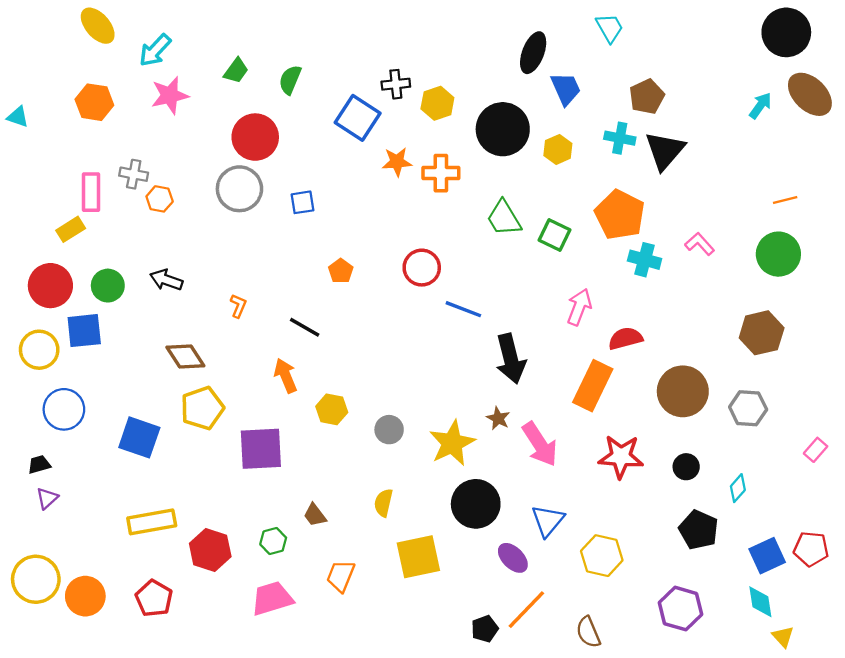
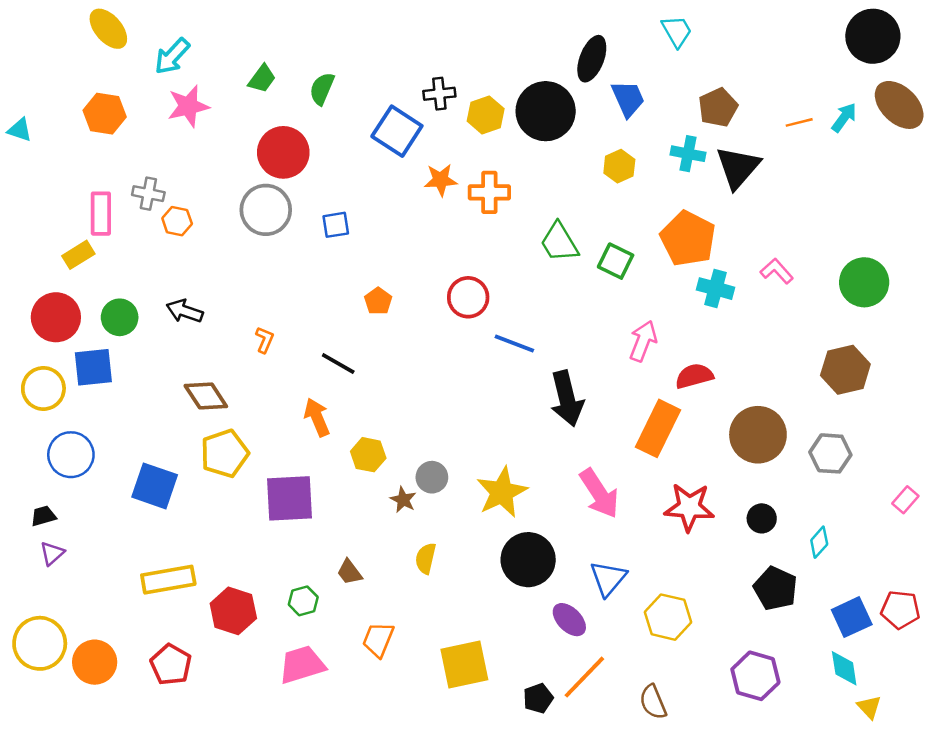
black circle: (503, 129) -> (546, 111), moved
orange line: (785, 200) -> (799, 122), moved
brown star: (498, 418) -> (403, 500), moved
yellow square: (418, 557) -> (464, 665), moved

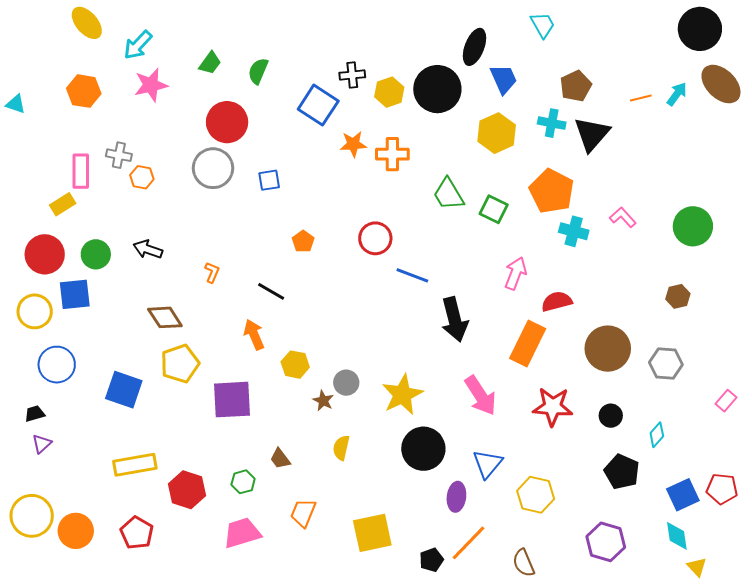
yellow hexagon: (619, 166) -> (497, 133), size x1.5
brown hexagon: (845, 370) -> (678, 296), size x0.6
purple ellipse: (569, 620) -> (456, 497), turned 52

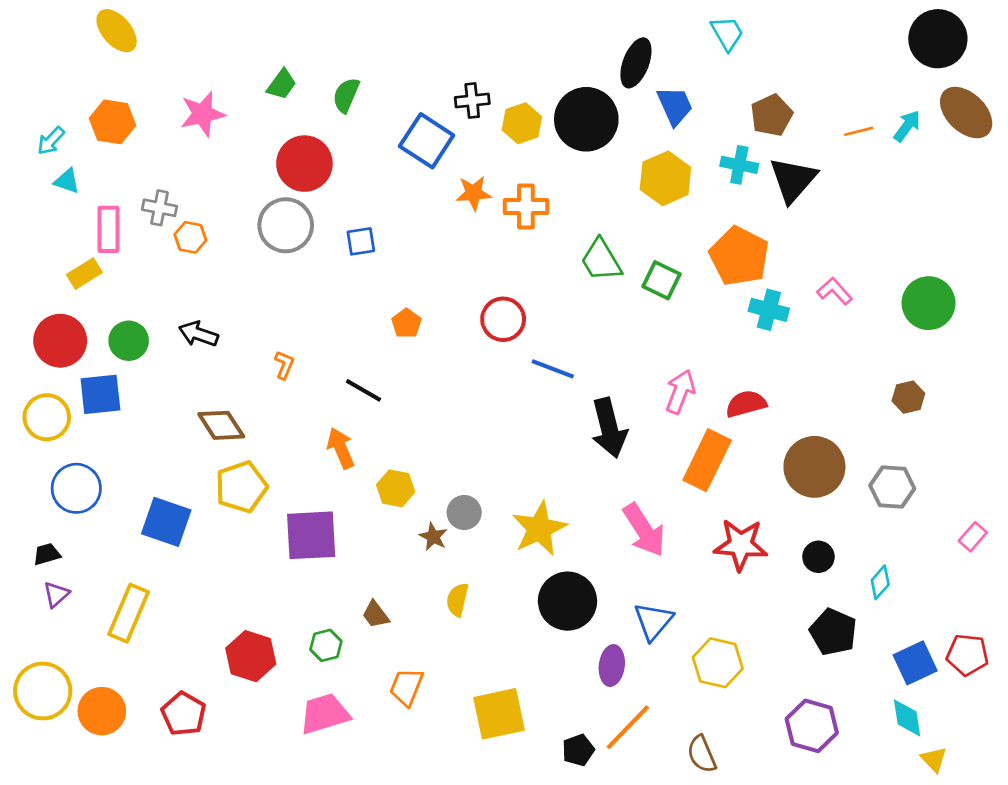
cyan arrow: (138, 45) -> (51, 141), moved, size x0.7
cyan triangle: (16, 104) -> (67, 181), moved
pink arrow: (516, 273) -> (680, 392), moved
yellow rectangle: (135, 465) -> (129, 613), moved, turned -57

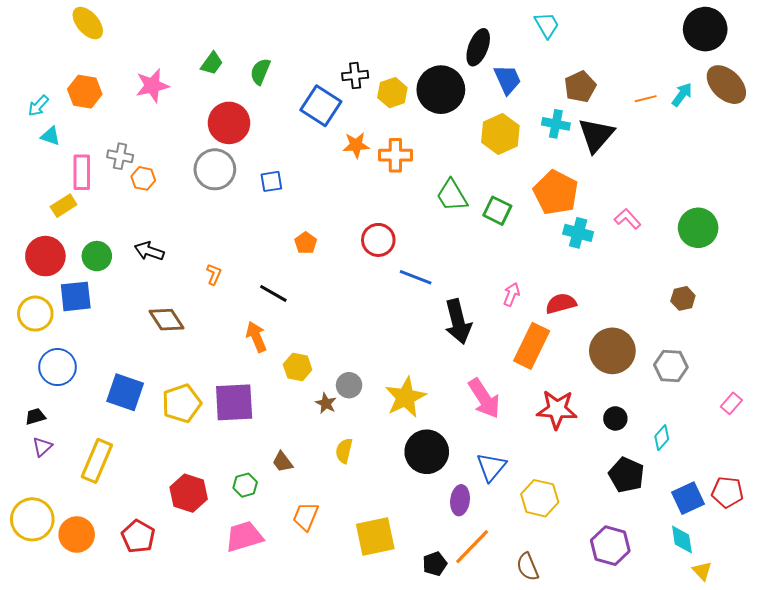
pink arrow: (680, 392) -> (511, 294), size x0.7
yellow pentagon: (241, 487) -> (182, 403), moved

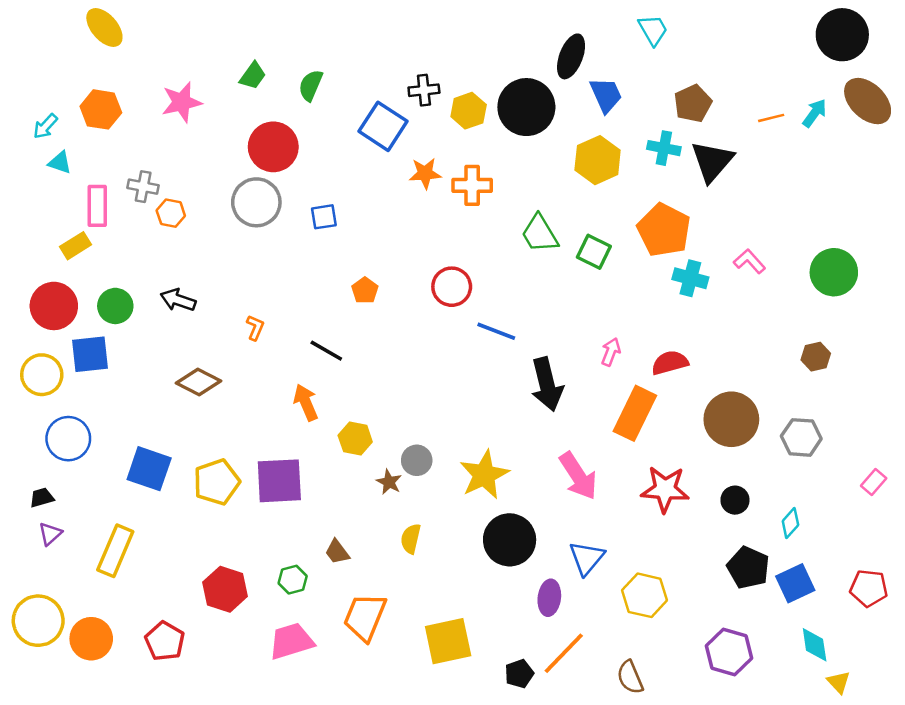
brown diamond: (166, 320) -> (198, 382), turned -30
blue square: (688, 498) -> (795, 583), moved
orange trapezoid: (306, 516) -> (365, 617), size x1.4

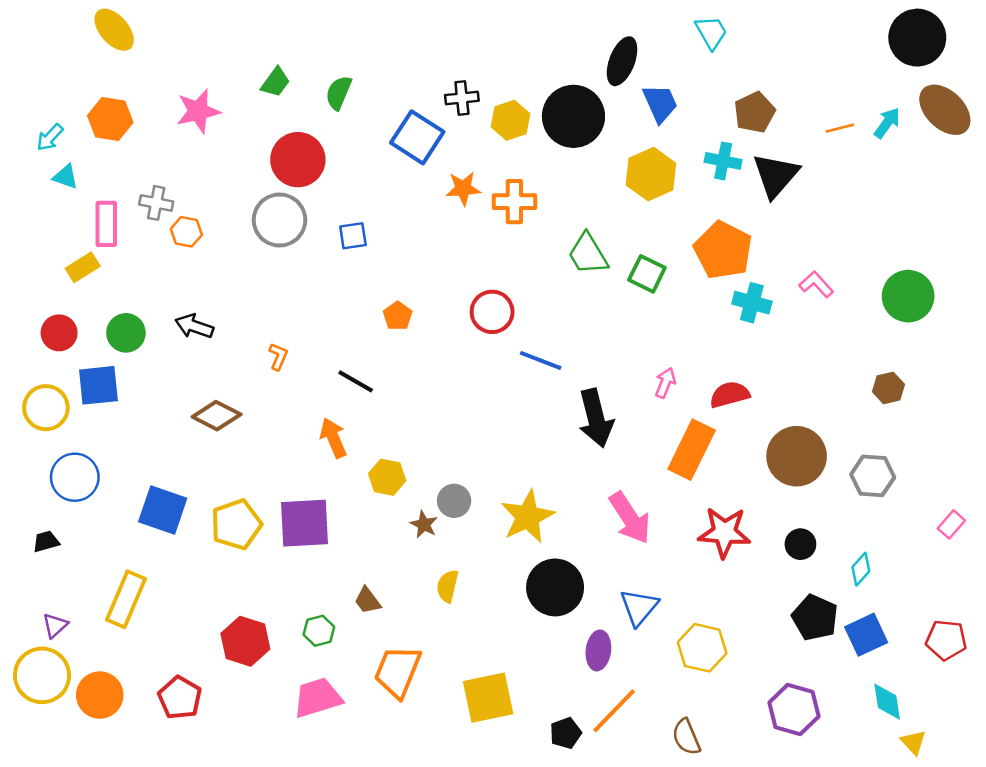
red circle: (54, 306) -> (59, 333), size x0.7
purple triangle: (50, 534) -> (55, 626), moved

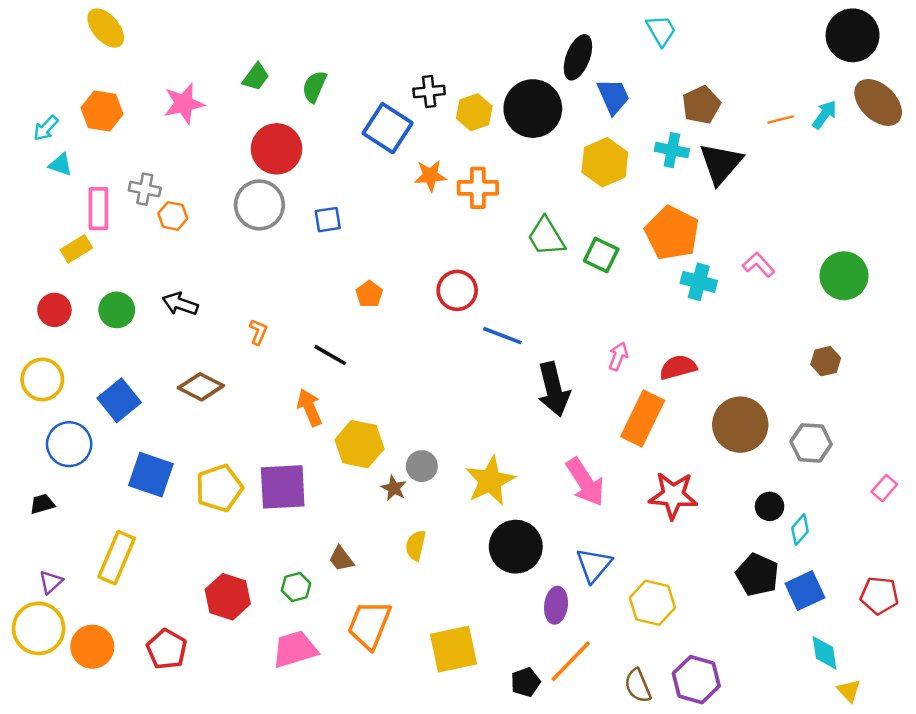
blue square: (98, 385) -> (119, 400), moved, turned -33
yellow hexagon: (387, 477) -> (360, 444), size x1.4
black circle: (800, 544) -> (770, 506), moved
purple hexagon: (794, 709) -> (696, 680), moved

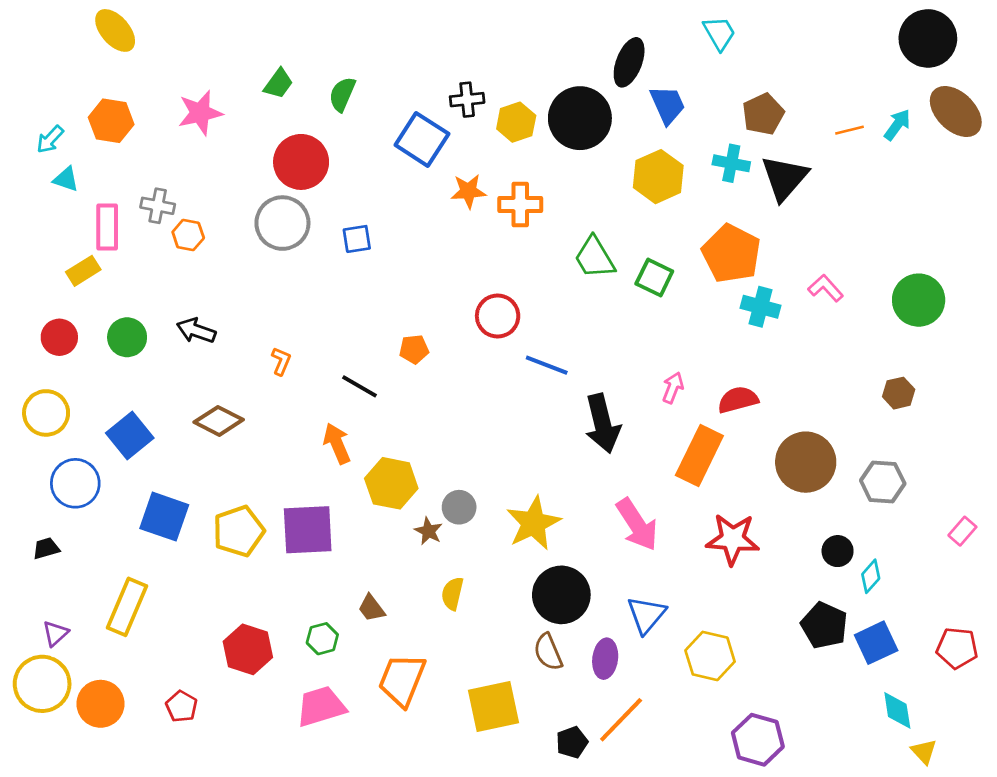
orange pentagon: (369, 294) -> (414, 349), moved, turned 30
red pentagon: (167, 649) -> (182, 706), size x0.7
brown semicircle: (638, 686) -> (548, 652), moved

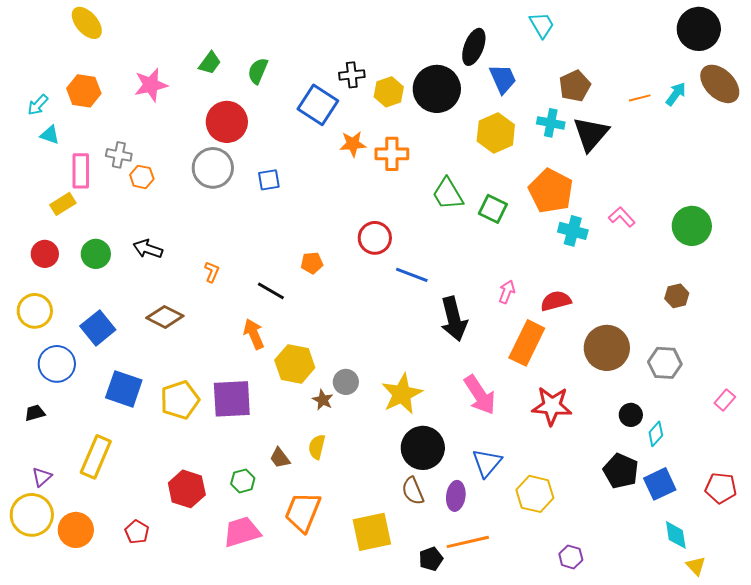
yellow semicircle: (452, 594) -> (317, 447), moved
orange line: (621, 720) -> (468, 542), turned 33
purple hexagon: (758, 740) -> (571, 557), size x0.6

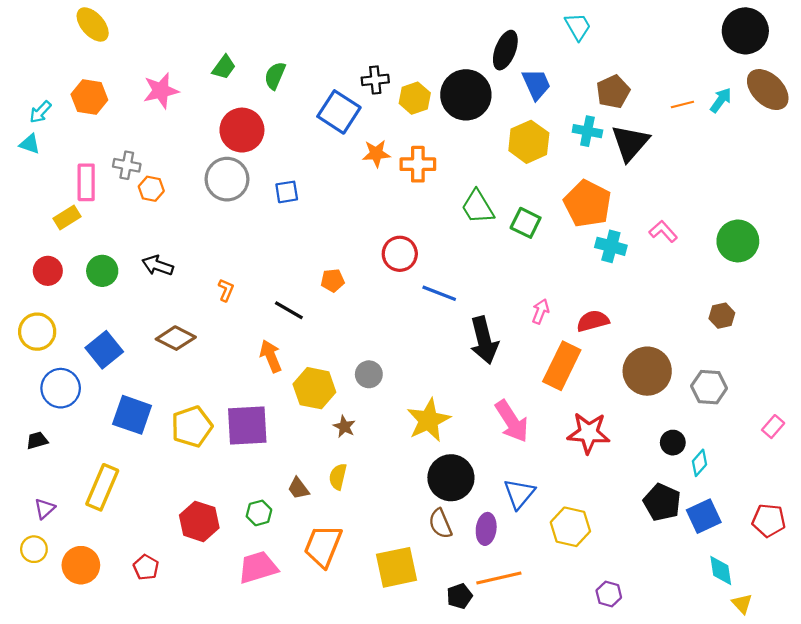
cyan triangle: (50, 135) -> (30, 144), moved
gray circle: (346, 382) -> (369, 374), moved
yellow circle: (32, 515) -> (34, 549), size x0.6

